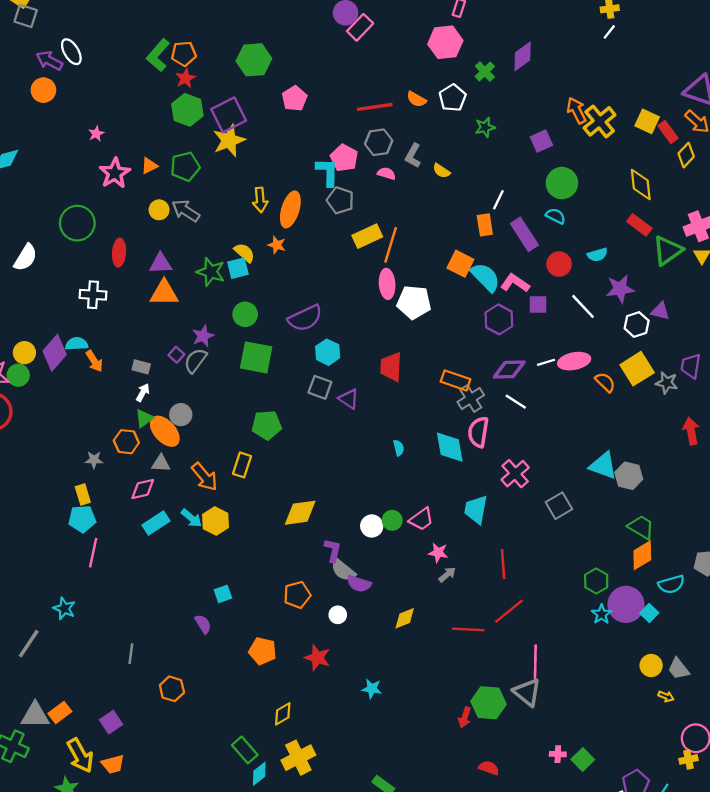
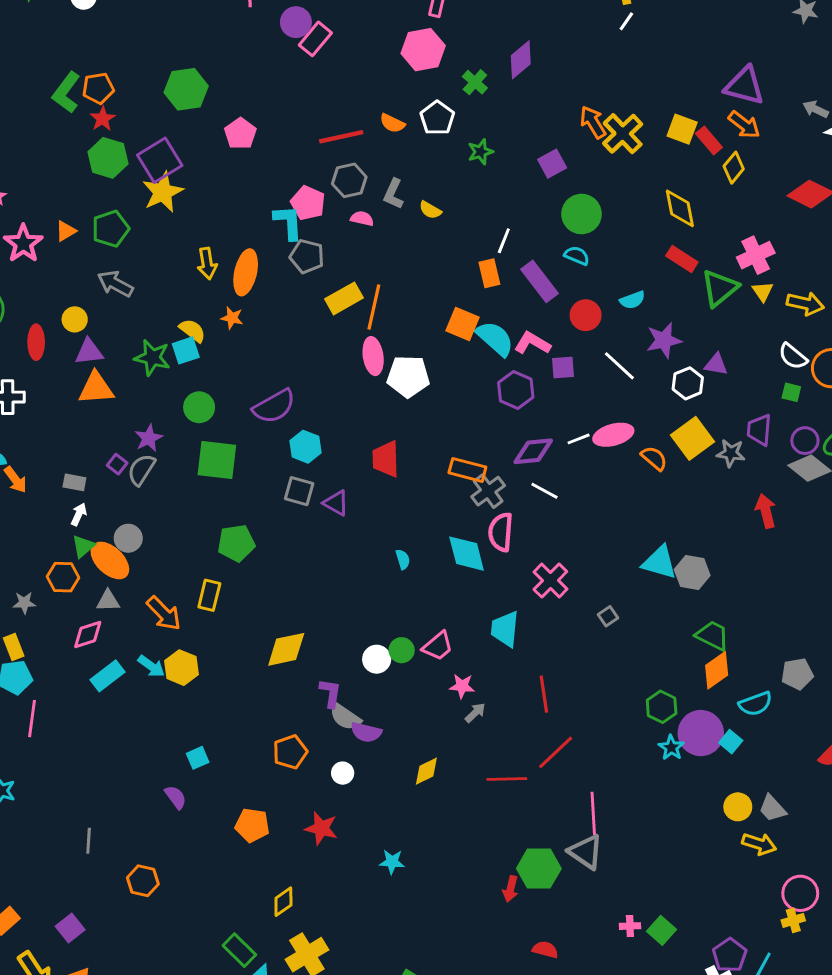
yellow circle: (159, 210) -> (75, 319), moved
gray square: (559, 506) -> (608, 616), size x0.6
yellow arrow: (666, 696) -> (759, 844), size x1.6

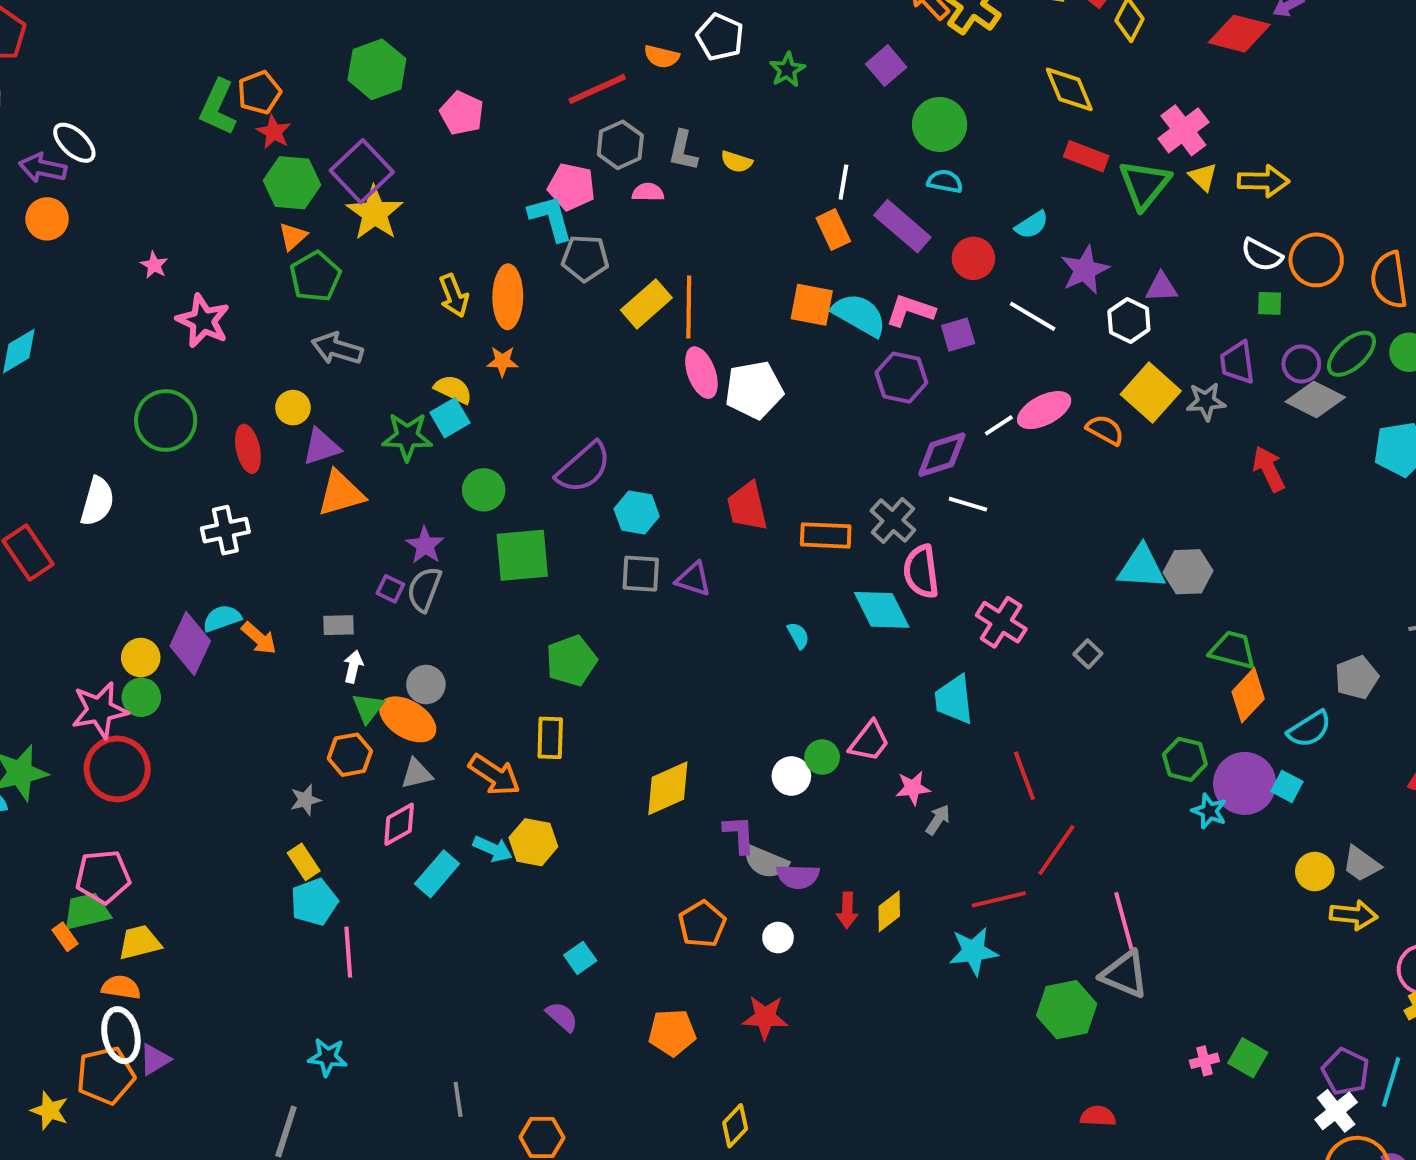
orange triangle: (66, 231) -> (293, 236), moved
orange rectangle: (467, 470) -> (826, 535), moved
cyan star: (392, 862) -> (973, 951), moved, size x1.4
red arrow: (510, 889) -> (847, 910), moved

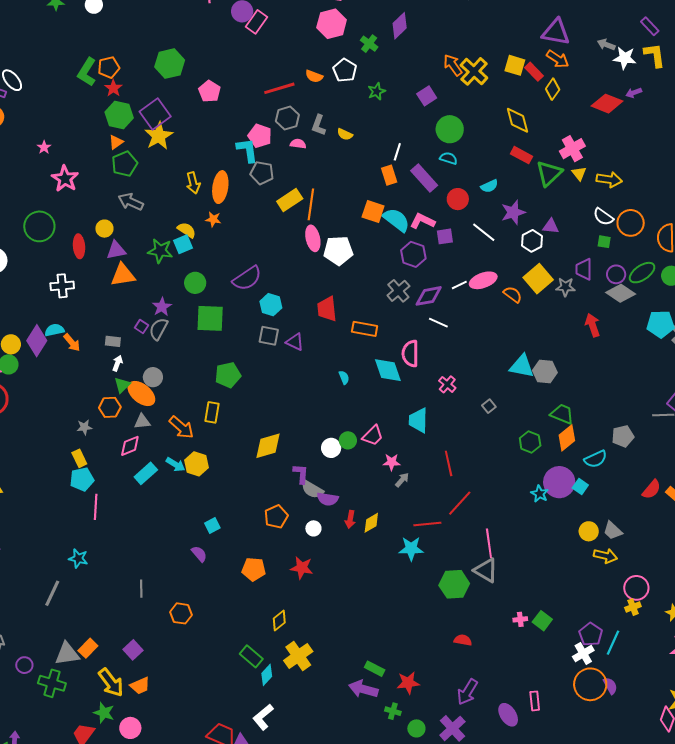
gray cross: (893, 520) -> (398, 291), moved
pink cross: (1001, 622) -> (447, 384), size x0.7
green hexagon: (1185, 759) -> (530, 442), moved

